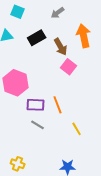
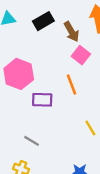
orange line: (58, 105) -> (72, 84), moved
gray line: (38, 125) -> (32, 141), moved

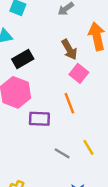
black rectangle: (43, 21) -> (23, 59), moved
gray line: (32, 141) -> (62, 153), moved

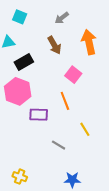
brown arrow: (69, 49) -> (54, 45), moved
yellow line: (88, 147) -> (85, 129), moved

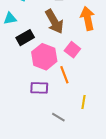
brown arrow: (54, 45) -> (54, 21), size x1.4
pink hexagon: (18, 91) -> (44, 57), moved
yellow line: (85, 129) -> (84, 102), turned 40

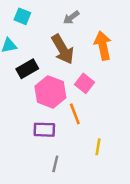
gray line: (58, 117) -> (55, 164), moved, turned 72

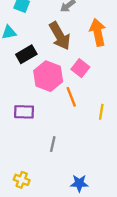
purple rectangle: (44, 130) -> (24, 112), moved
yellow line: (98, 147) -> (101, 112), moved

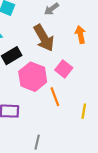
orange arrow: (98, 32) -> (80, 35), size x0.7

